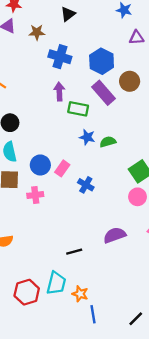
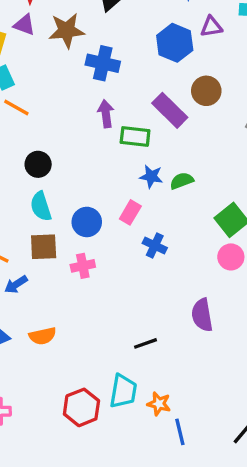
brown star: (37, 32) -> (67, 30), size x1.5
blue hexagon: (102, 61) -> (175, 43), moved
pink rectangle: (62, 168) -> (130, 212), moved
purple semicircle: (115, 235) -> (202, 315), turned -75

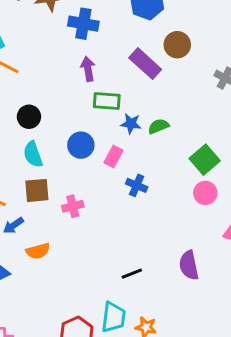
green rectangle: (135, 136) -> (107, 101), moved
blue circle: (87, 222) -> (81, 145), moved
purple semicircle: (202, 315) -> (189, 265), moved
orange semicircle: (43, 336) -> (38, 251), moved

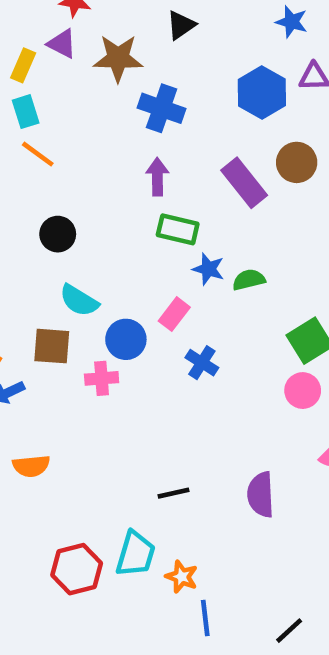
blue circle: (81, 145) -> (126, 339), moved
cyan semicircle: (33, 154) -> (79, 300), moved, turned -48
orange semicircle: (38, 251) -> (31, 466), moved

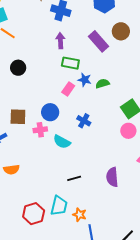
cyan semicircle: (79, 300) -> (62, 142), moved
pink rectangle: (174, 314) -> (68, 89), moved

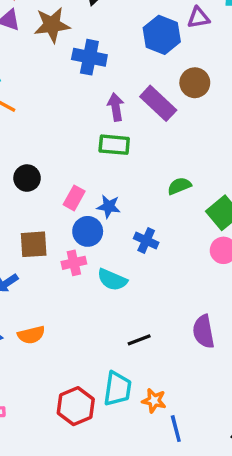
purple arrow: (60, 41) -> (116, 107), moved
black circle: (18, 68) -> (27, 178), moved
blue star: (85, 80) -> (109, 206), moved
green semicircle: (102, 84) -> (179, 186), moved
pink rectangle: (68, 89) -> (74, 198), moved

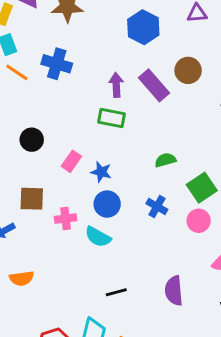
blue hexagon: (162, 35) -> (143, 27), moved
blue cross: (89, 57) -> (57, 64), moved
blue circle: (88, 231) -> (107, 204), moved
blue cross: (146, 240) -> (157, 207), moved

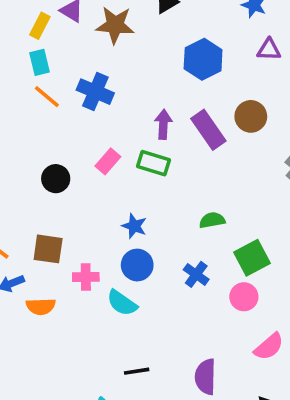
pink rectangle: (71, 161) -> (108, 161), moved
orange semicircle: (22, 278) -> (41, 306), moved

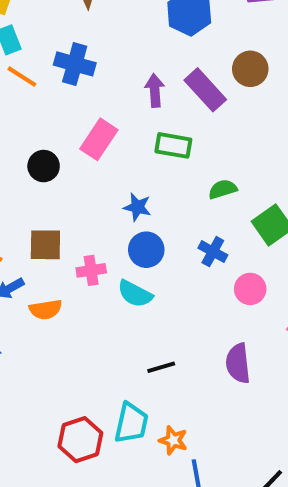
pink rectangle: (108, 161) -> (99, 139), size x1.4
green rectangle: (153, 163) -> (173, 145), moved
pink circle: (244, 297) -> (250, 289), moved

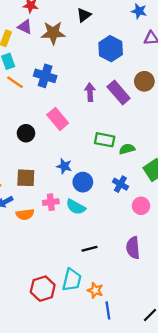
pink rectangle: (99, 139) -> (58, 119), turned -75
green rectangle: (173, 145) -> (105, 140), moved
blue star: (137, 207) -> (64, 166), moved
pink cross: (91, 270) -> (51, 202), moved

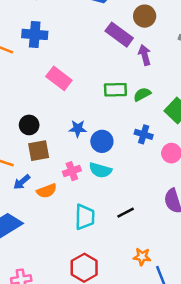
purple arrow: (90, 92) -> (145, 55), moved
black circle: (26, 133) -> (29, 125), moved
cyan trapezoid: (72, 280) -> (85, 217), moved

